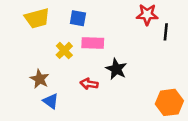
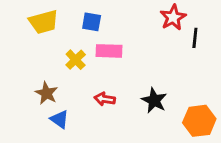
red star: (147, 15) -> (173, 17), turned -30
black star: (116, 69) -> (154, 100), moved

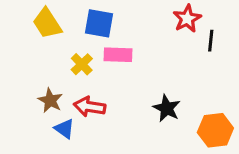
yellow trapezoid: (44, 22) -> (47, 23), turned 72
blue square: (92, 22) -> (99, 23), size x1.4
red arrow: (105, 99) -> (90, 107), moved, size x1.4

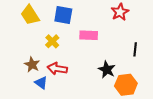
black line: (211, 41) -> (135, 49), moved
pink rectangle: (118, 55) -> (89, 35), moved
orange hexagon: (215, 130) -> (126, 85), moved

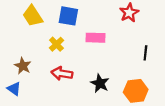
brown star: (32, 65) -> (23, 66), moved
black star: (107, 70) -> (100, 83), moved
blue triangle: (41, 83) -> (14, 89), moved

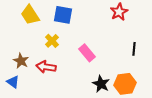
pink rectangle: (96, 38) -> (87, 53), moved, turned 48
red arrow: (62, 73) -> (46, 67), moved
black star: (100, 83) -> (101, 84), moved

